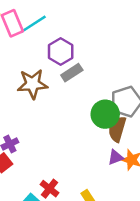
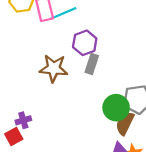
gray rectangle: (72, 73) -> (92, 64), turned -48

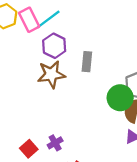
purple hexagon: (85, 43) -> (54, 46), moved
purple cross: (23, 120) -> (55, 143), moved

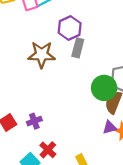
purple hexagon: (54, 46) -> (70, 28), moved

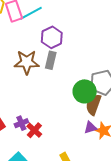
gray rectangle: (78, 48) -> (51, 60), moved
red cross: (48, 150) -> (34, 130), moved

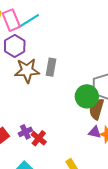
purple hexagon: (52, 37) -> (15, 46), moved
purple triangle: (90, 128) -> (95, 132), turned 32

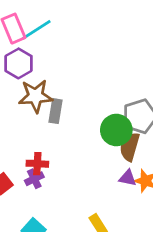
gray rectangle: (51, 67) -> (56, 111), moved
red cross: (39, 138) -> (37, 164), moved, turned -35

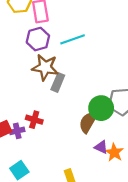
cyan line: (37, 30) -> (73, 39), moved
brown semicircle: (130, 147) -> (88, 122), moved
purple cross: (34, 179) -> (17, 131), moved

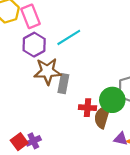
red cross: (34, 120) -> (88, 108), moved

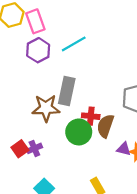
brown star: (47, 71) -> (46, 108), moved
gray rectangle: (63, 84) -> (67, 91), size x1.4
green circle: (112, 100) -> (79, 132), moved

